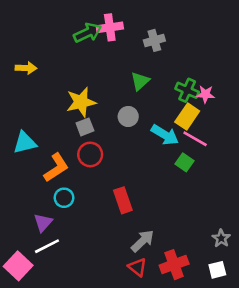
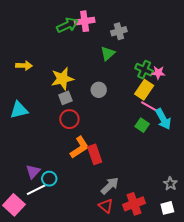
yellow arrow: (26, 68) -> (24, 66), moved
green triangle: (140, 81) -> (108, 53), moved
cyan arrow: (165, 135) -> (163, 119), moved, turned 30
orange L-shape: (56, 168) -> (80, 147), moved
cyan circle: (64, 198) -> (49, 179), moved

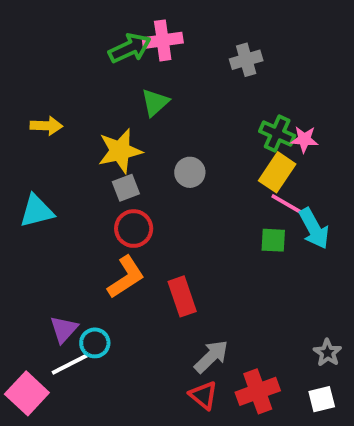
gray cross: (119, 31) -> (246, 60), moved
green triangle: (108, 53) -> (155, 102), moved
green square: (142, 125) -> (273, 240), turned -32
orange L-shape: (80, 147) -> (126, 277), moved

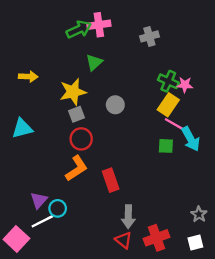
gray arrow: (211, 357) -> (128, 217), turned 135

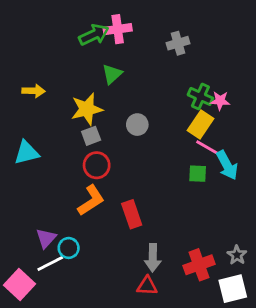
red cross: (157, 238) -> (199, 265), moved
red triangle: (124, 240) -> (147, 286), turned -36
white square: (195, 243) -> (233, 289), size x1.5

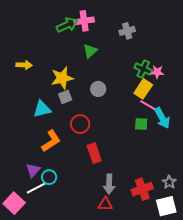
green triangle: (112, 74) -> (90, 51), moved
cyan triangle: (26, 153) -> (42, 109), moved
red circle: (97, 165) -> (80, 124), moved
orange L-shape: (91, 200) -> (51, 141), moved

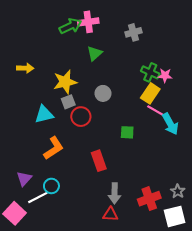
red circle: (80, 124) -> (81, 117), moved
green square: (141, 124) -> (127, 132), moved
purple triangle: (33, 170) -> (24, 179), moved

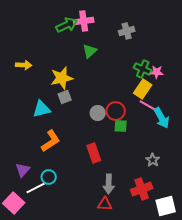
gray circle: (103, 93) -> (98, 113), moved
red circle: (81, 117) -> (116, 111), moved
gray star: (178, 191) -> (153, 160), moved

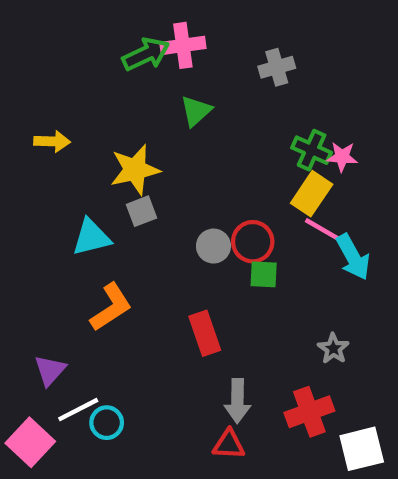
cyan circle: (49, 177) -> (107, 423), moved

